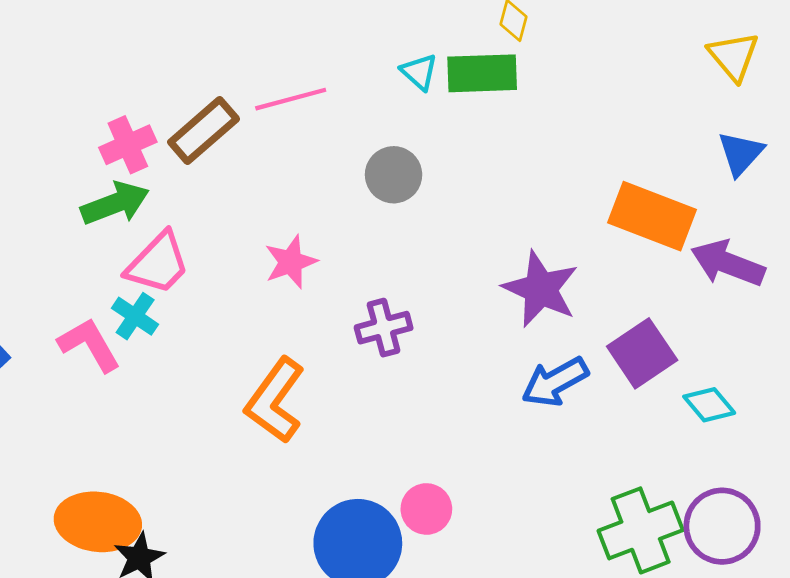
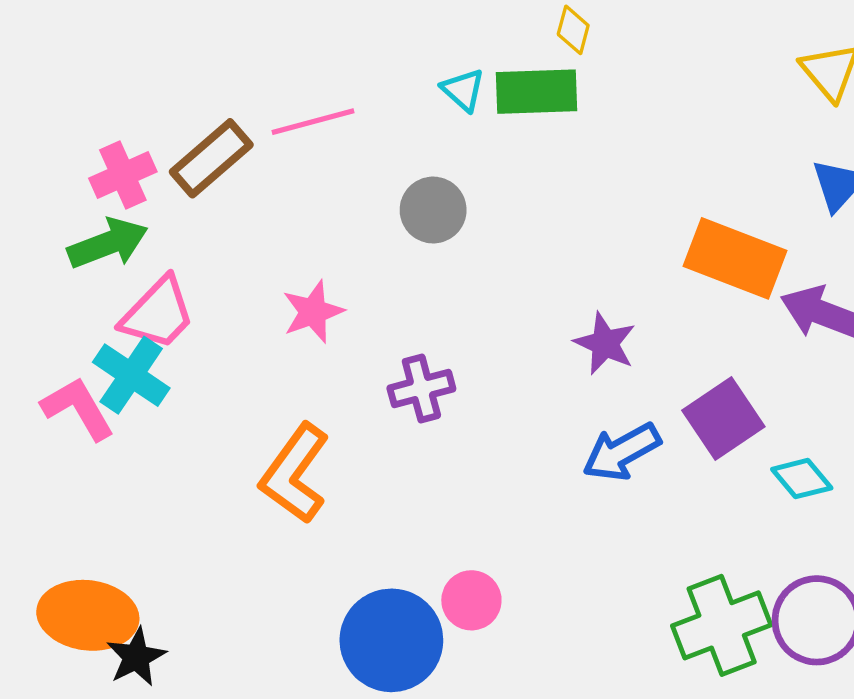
purple star: (541, 289) -> (605, 343), size x0.7
cyan cross: (135, 316) -> (131, 375), size x1.4

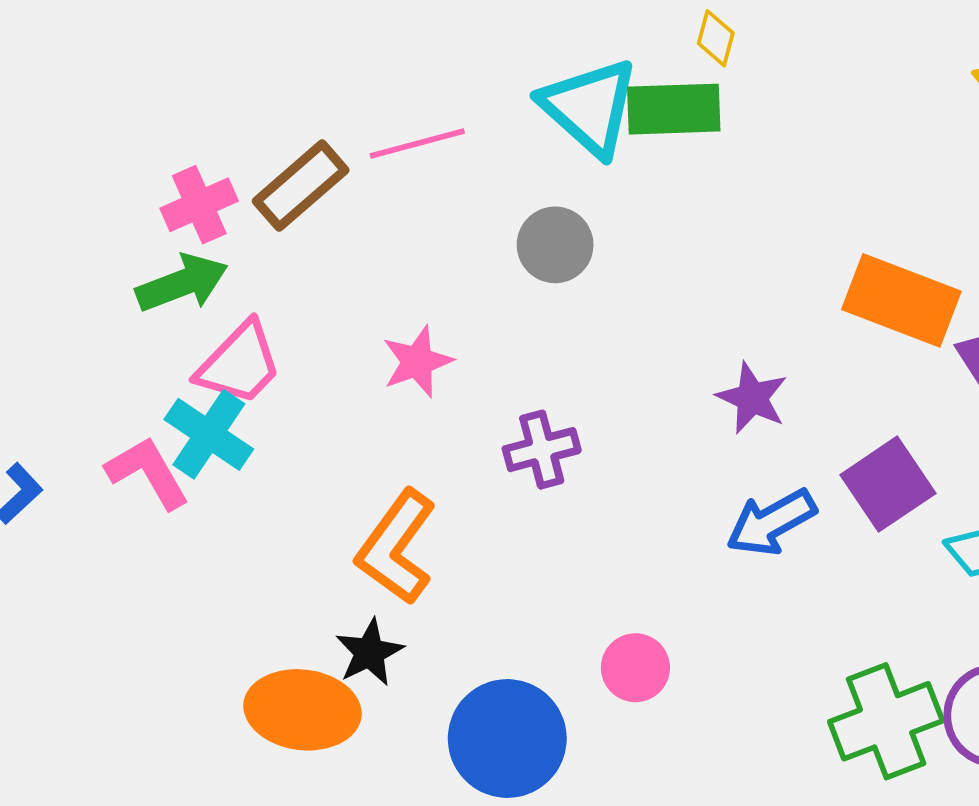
cyan triangle: (463, 90) -> (590, 107), size x2.0
pink circle: (471, 600) -> (635, 668), moved
orange ellipse: (88, 615) -> (303, 710), moved
black star: (136, 657) -> (369, 652), moved

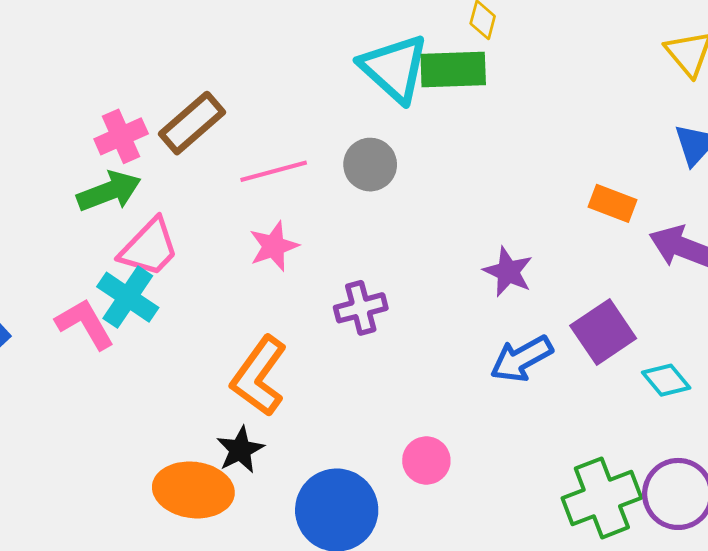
pink line: (417, 143) -> (274, 171), moved
orange rectangle: (901, 300) -> (613, 203), size x0.6

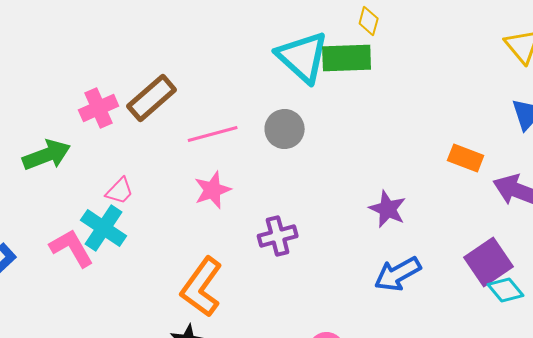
green arrow: (109, 191) -> (47, 155), moved
pink trapezoid: (149, 248) -> (120, 191), size x0.6
purple square: (603, 332) -> (489, 262), moved

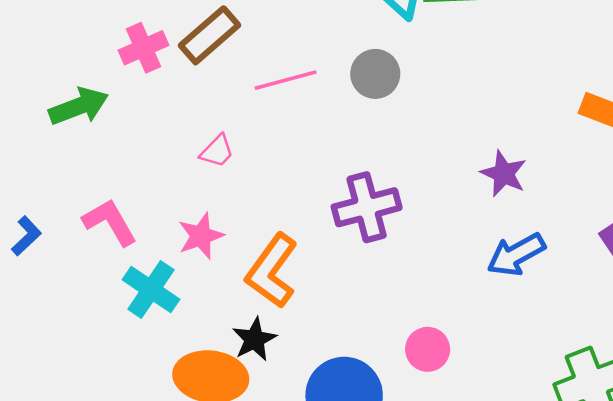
pink star: (213, 190) -> (201, 236), moved
pink trapezoid: (120, 191) -> (217, 151), moved
cyan cross: (104, 228) -> (151, 290), moved
purple cross: (278, 236) -> (367, 207), size x1.4

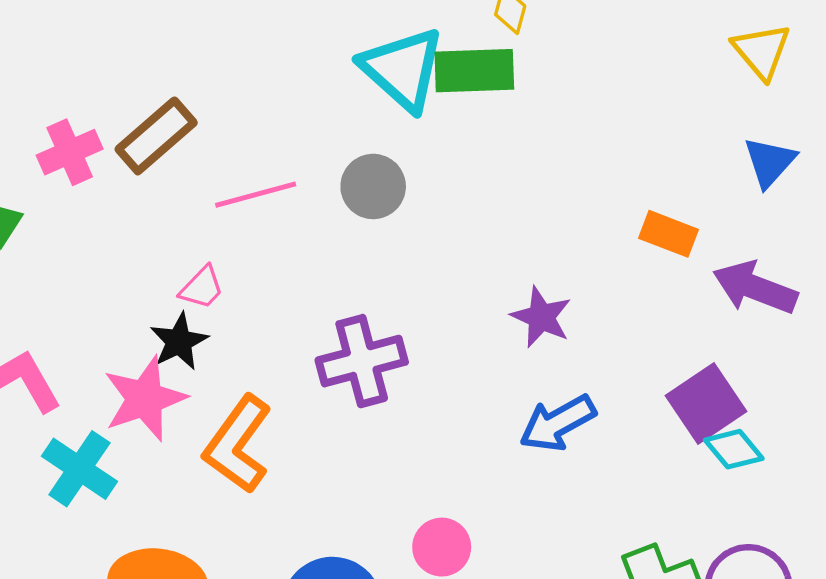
pink trapezoid: (217, 151) -> (202, 288), moved
pink star: (201, 236) -> (145, 399), size x1.4
black star: (254, 339) -> (179, 341), moved

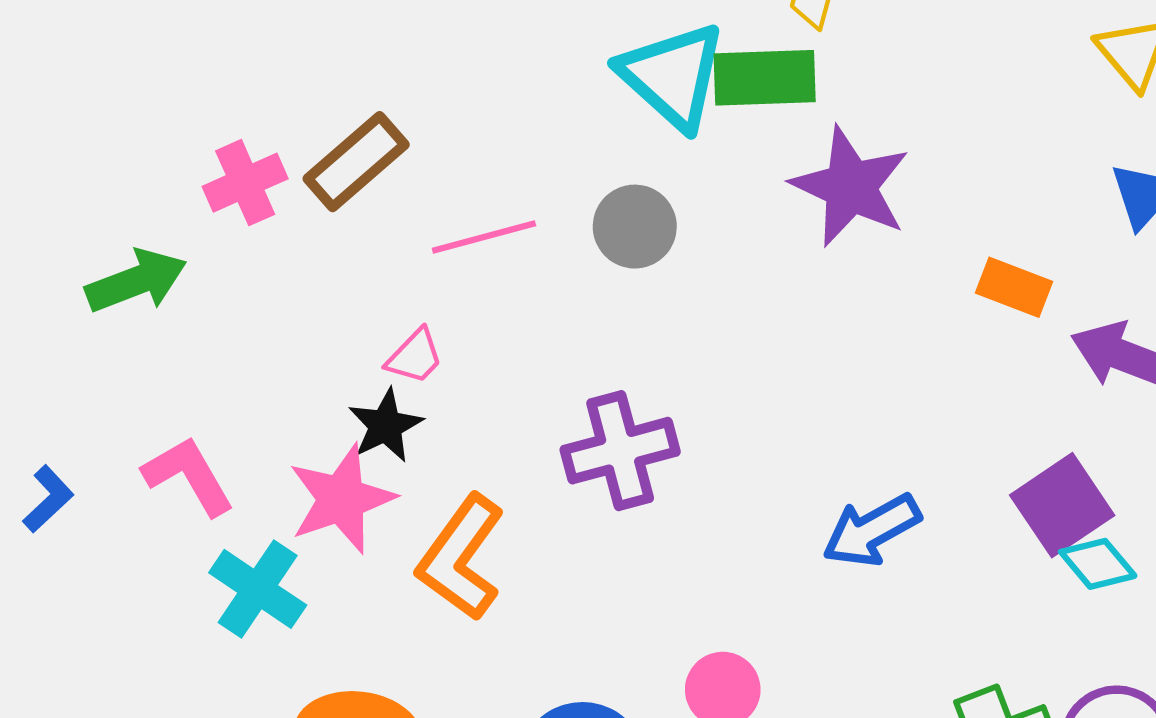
purple star: (541, 317) -> (851, 187), moved, size x1.5

